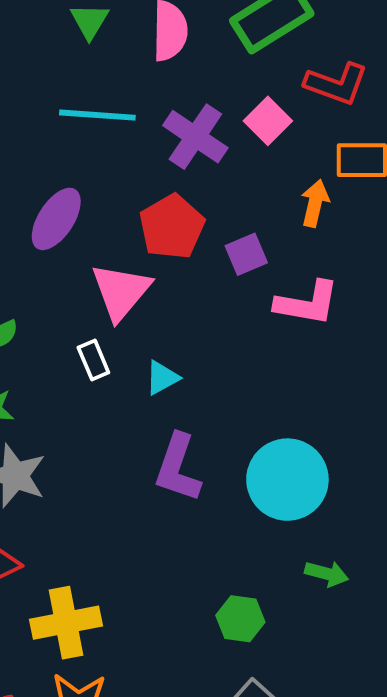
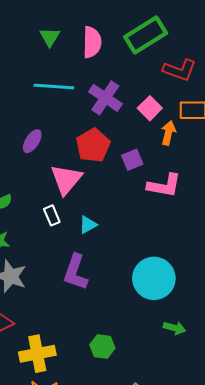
pink square: (268, 121) -> (150, 108), moved
purple ellipse: (56, 219) -> (32, 141), size x0.7
purple L-shape: (178, 468) -> (76, 272), moved
green hexagon: (240, 619) -> (102, 346), moved

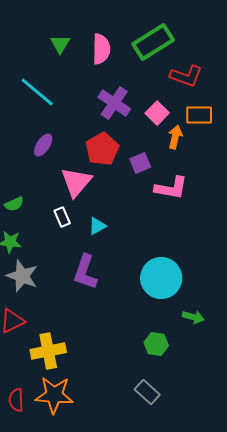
cyan line: (54, 87) -> (37, 92), moved, turned 36
green arrow: (175, 328) -> (193, 317), moved
green hexagon: (102, 346) -> (156, 344), moved

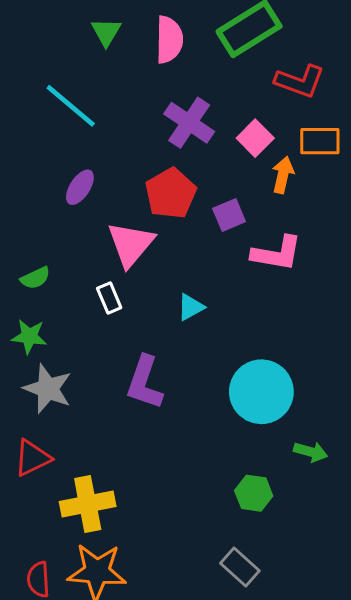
cyan triangle: (97, 226) -> (191, 307), moved

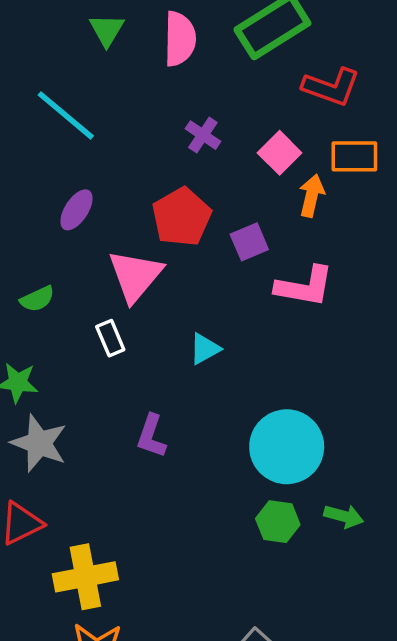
purple cross: (189, 123) -> (203, 135), size x0.6
green semicircle: (35, 278) -> (37, 299), moved
purple L-shape: (145, 383) -> (151, 436), size x0.7
green hexagon: (254, 493) -> (278, 522), moved

